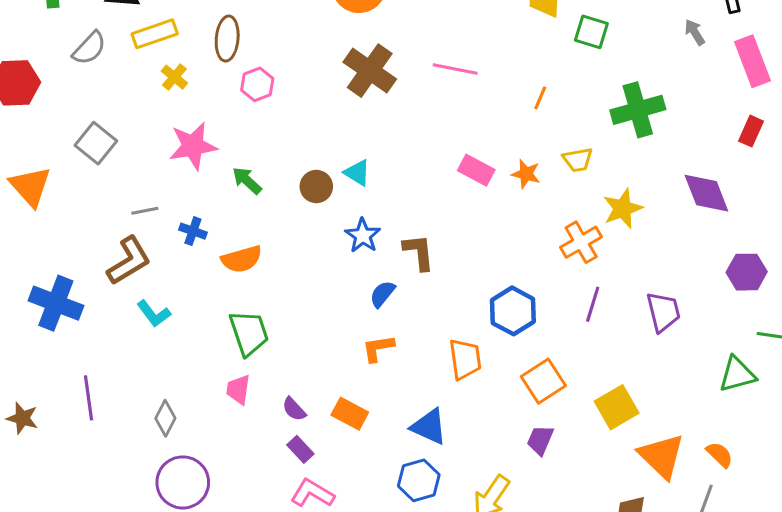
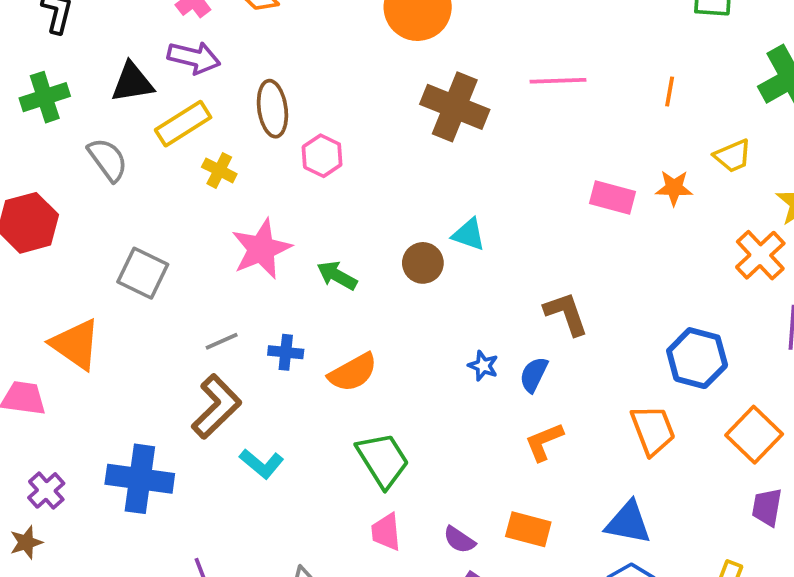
gray semicircle: (89, 48) -> (108, 160), turned -66
blue star: (363, 236) -> (483, 366), moved, size x0.7

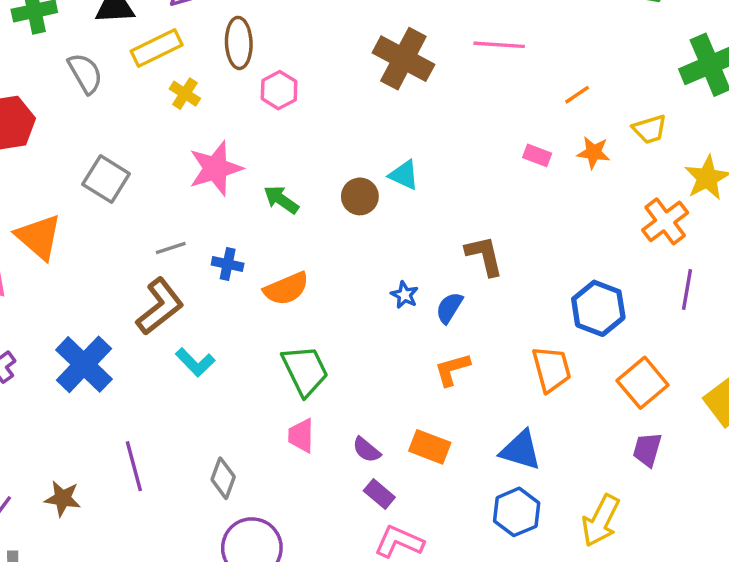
orange line: (670, 92) -> (577, 95), moved, turned 40
pink rectangle: (612, 198) -> (537, 155), size x0.7
blue cross: (140, 479) -> (84, 364), turned 30

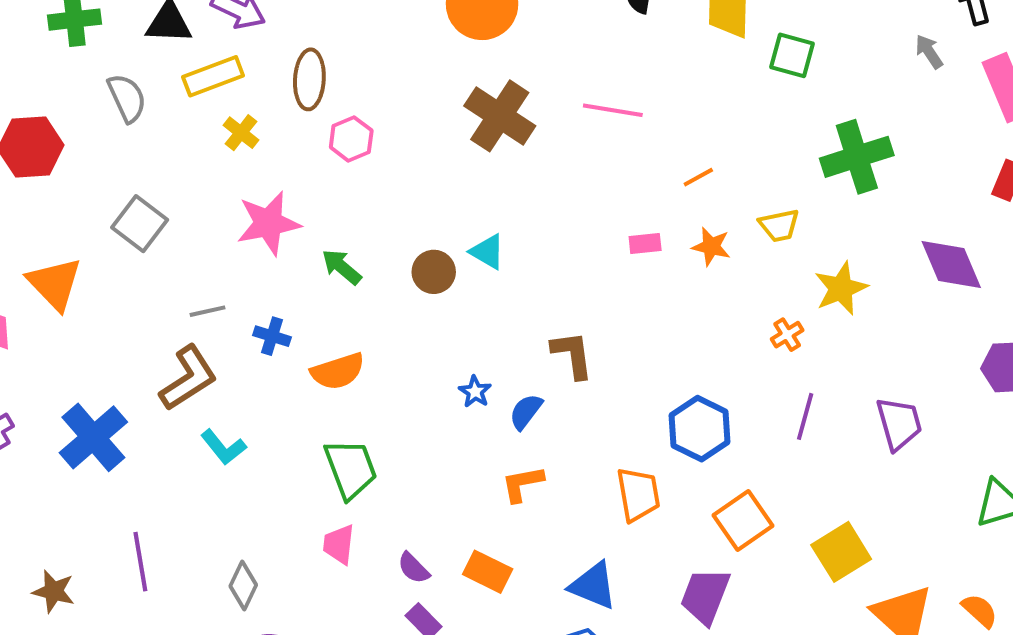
pink rectangle: (537, 155) -> (645, 244), turned -32
orange cross: (665, 221) -> (787, 335), size x0.6
purple trapezoid: (647, 450) -> (705, 596), moved, size x1.4

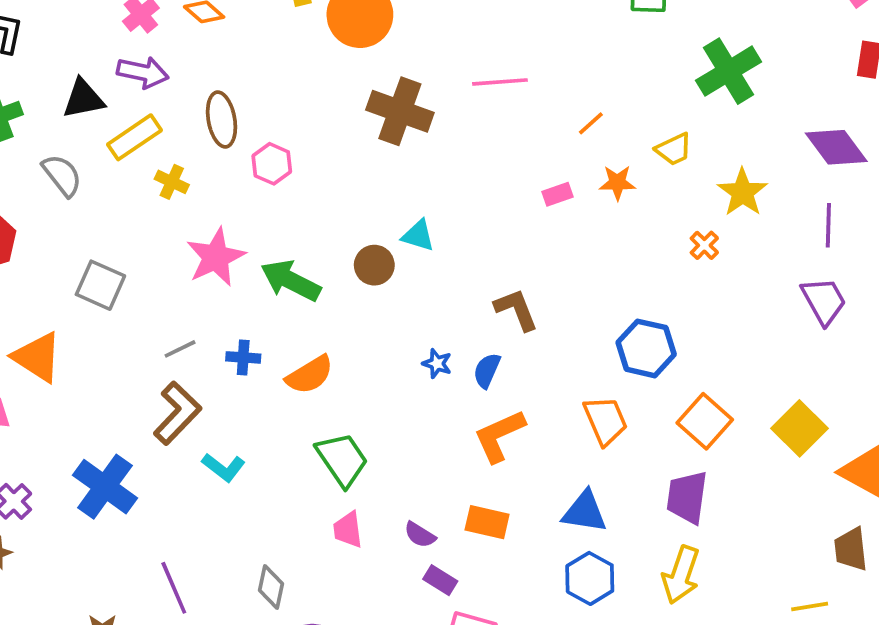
green arrow: (342, 267) -> (291, 281), size x1.5
purple line: (805, 416) -> (828, 225), moved
orange L-shape: (522, 484) -> (499, 436), size x1.4

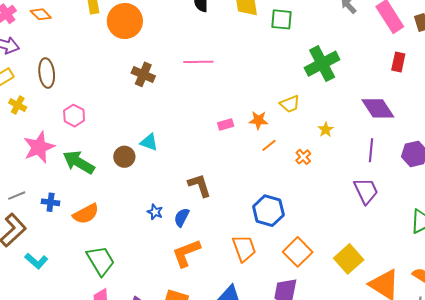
brown cross: (400, 111) -> (143, 74), size x0.7
orange line: (591, 123) -> (269, 145), moved
pink hexagon: (272, 164) -> (74, 116), moved
yellow star: (743, 192) -> (326, 130), size x0.6

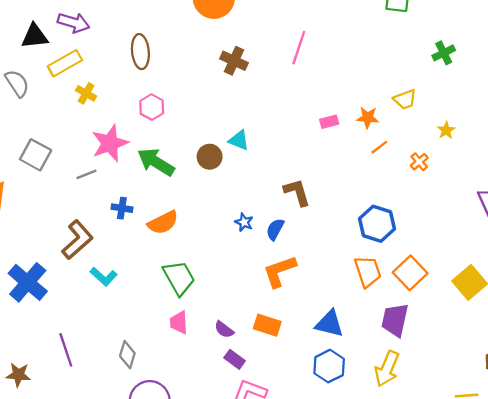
pink line: (198, 62) -> (299, 48), turned -72
green cross: (322, 64) -> (444, 53), size x0.6
brown ellipse: (47, 73) -> (140, 52), moved
gray line: (17, 196) -> (86, 174), moved
orange trapezoid: (244, 248) -> (368, 271), moved

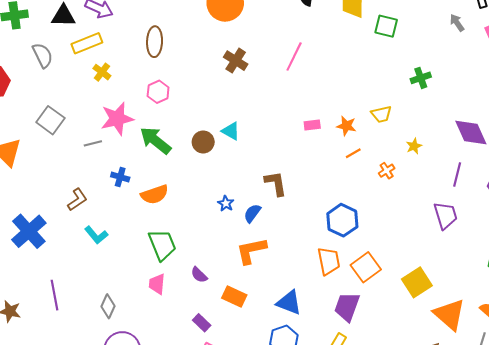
brown L-shape: (77, 240) -> (77, 200), size x0.7
purple semicircle: (224, 330) -> (199, 275), moved

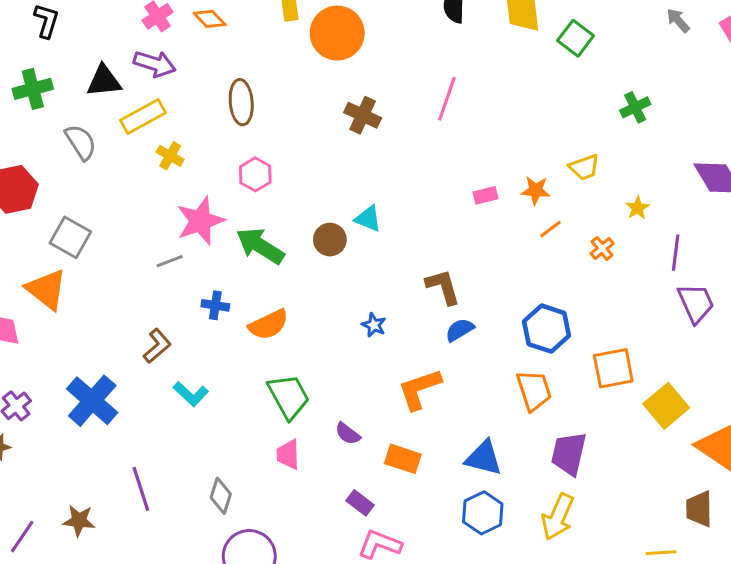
green square: (386, 26) -> (576, 38), turned 30
gray square: (50, 120) -> (70, 237), moved
purple line: (457, 174) -> (676, 253), moved
blue semicircle: (252, 213) -> (460, 330), moved, turned 30
orange square: (366, 267) -> (613, 368), moved, turned 32

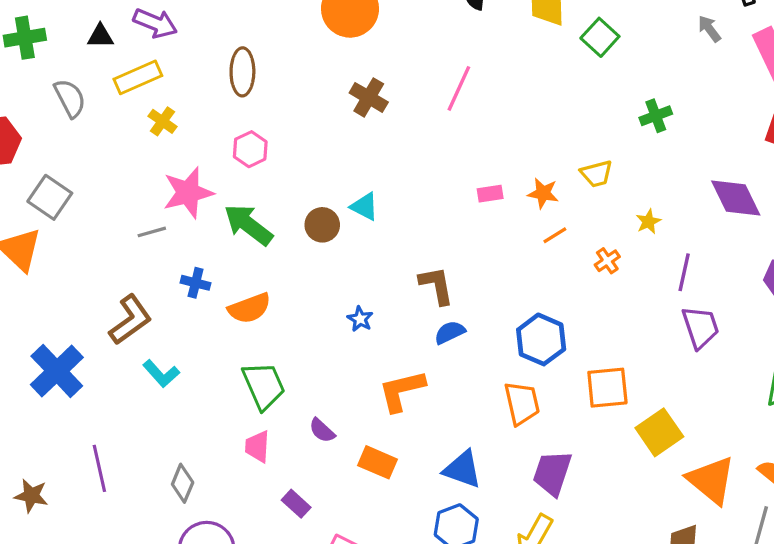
black triangle: (104, 81) -> (100, 36), size x0.7
brown L-shape: (157, 346) -> (130, 320), size x1.4
purple rectangle: (360, 503) -> (296, 504), moved

